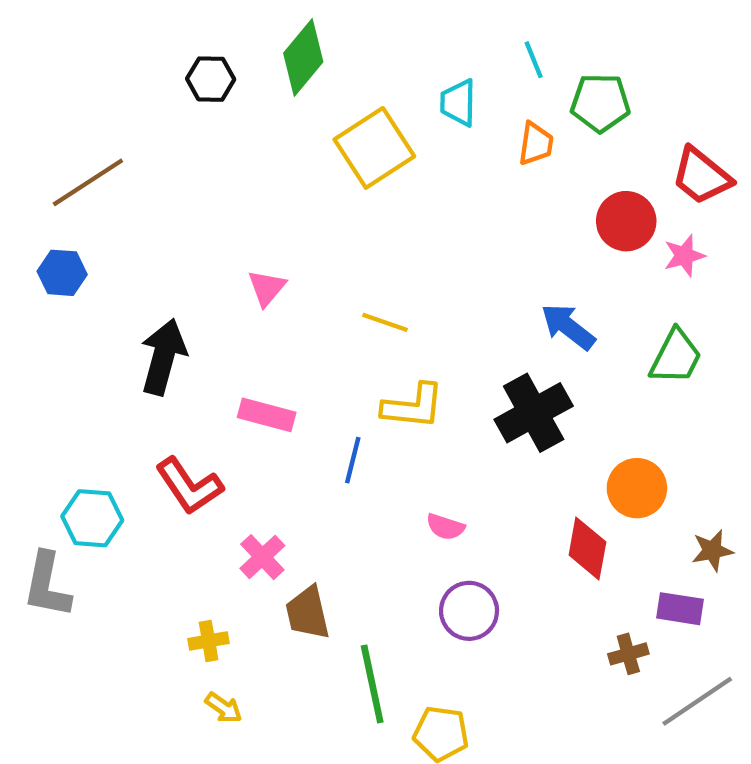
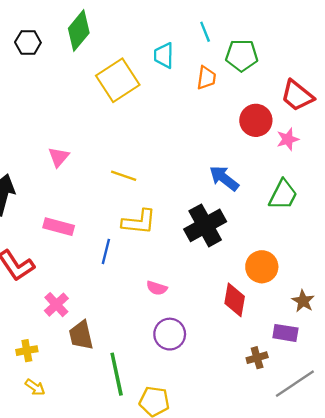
brown star: (712, 551) -> (303, 301), turned -30

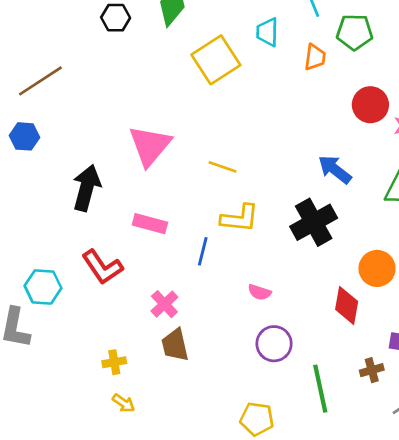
pink triangle: (59, 157) -> (150, 146), size x1.8
pink cross: (56, 305) -> (164, 304), moved
green line: (117, 374) -> (320, 389), moved

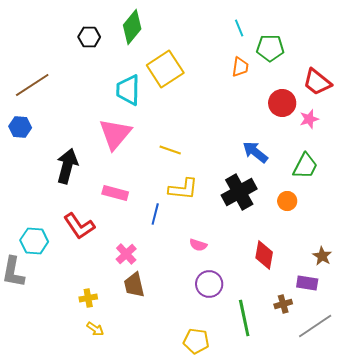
cyan trapezoid: (267, 32) -> (128, 90), moved, size x1.4
orange circle: (377, 268) -> (287, 201), moved, size x0.7

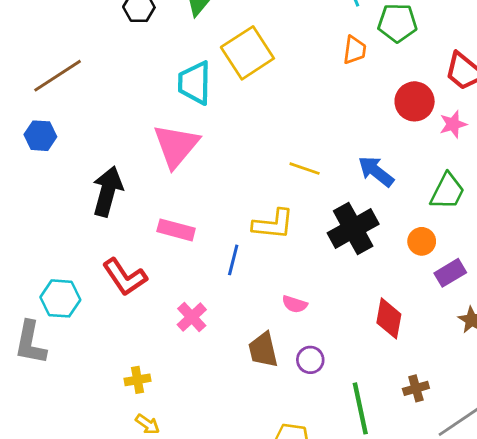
yellow line: (170, 150) -> (305, 169), moved
purple rectangle: (307, 283) -> (450, 273), moved, turned -40
purple circle: (209, 284) -> (310, 360), size x0.7
brown trapezoid: (134, 285) -> (263, 350), moved

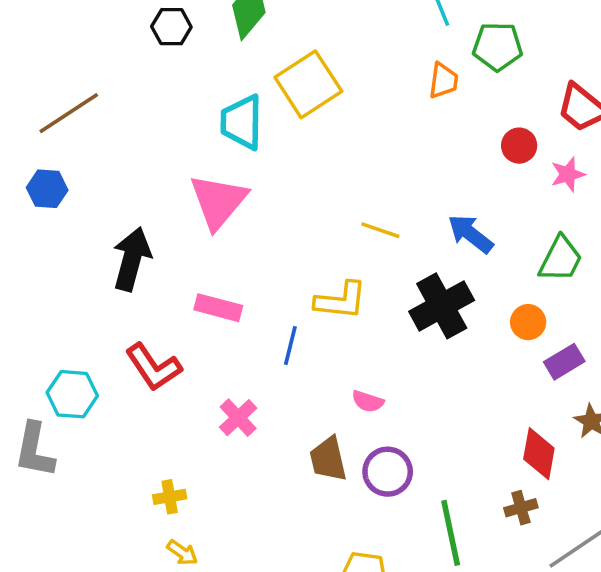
red circle: (415, 101) -> (519, 146), size x0.7
red diamond: (389, 318) -> (539, 454), moved
purple circle: (310, 360) -> (388, 472), size x1.4

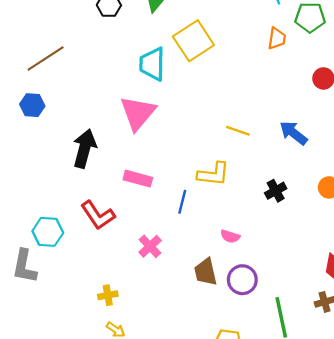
black cross: (442, 306) -> (276, 191), moved, size x0.6

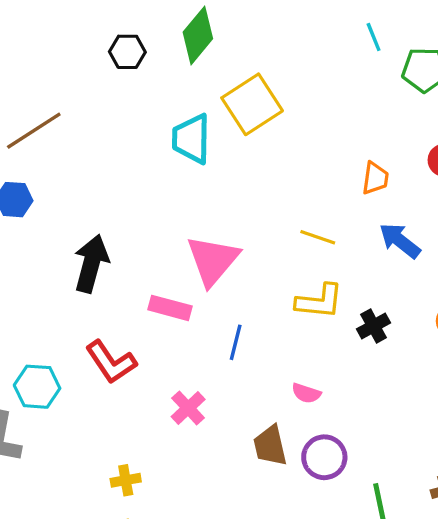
orange trapezoid: (277, 38) -> (375, 178), moved
pink triangle: (138, 113) -> (213, 260), moved
yellow L-shape: (213, 174) -> (319, 301), moved

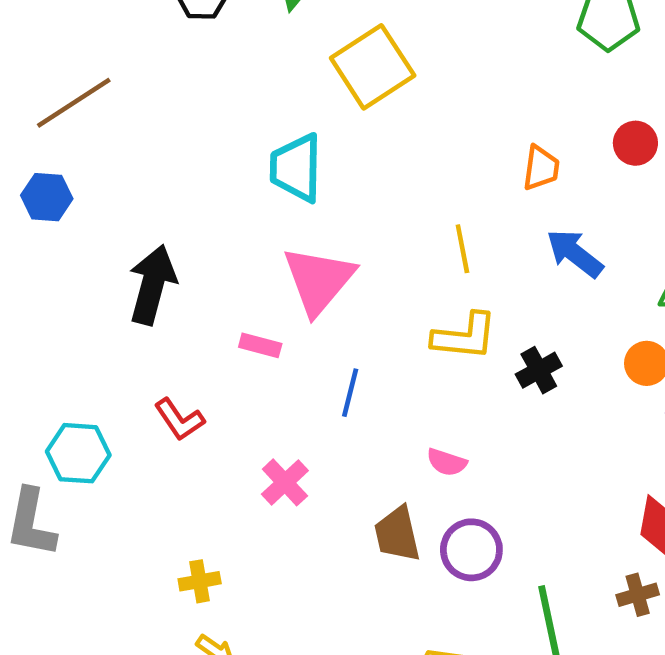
cyan trapezoid: (191, 139) -> (296, 168), moved
yellow line: (318, 237) -> (462, 249), turned 60
pink rectangle: (170, 308) -> (260, 345), size x0.7
red L-shape: (111, 362) -> (179, 420), size x0.7

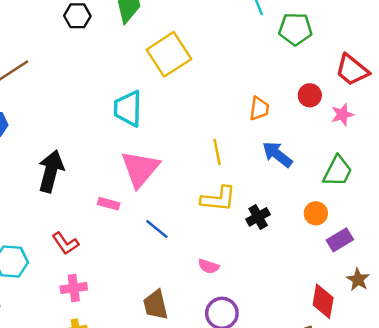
blue line: (350, 393) -> (157, 229), turned -65
pink cross: (285, 482) -> (74, 288), moved, turned 35
brown trapezoid: (397, 534) -> (156, 305), moved

